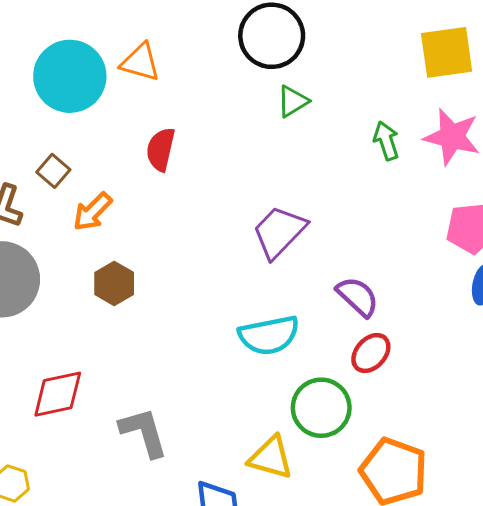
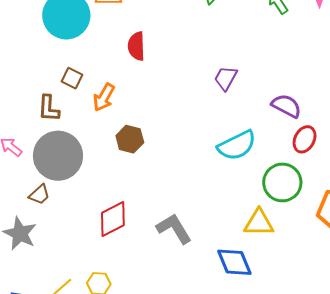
purple trapezoid: (279, 232) -> (226, 78), size x0.7

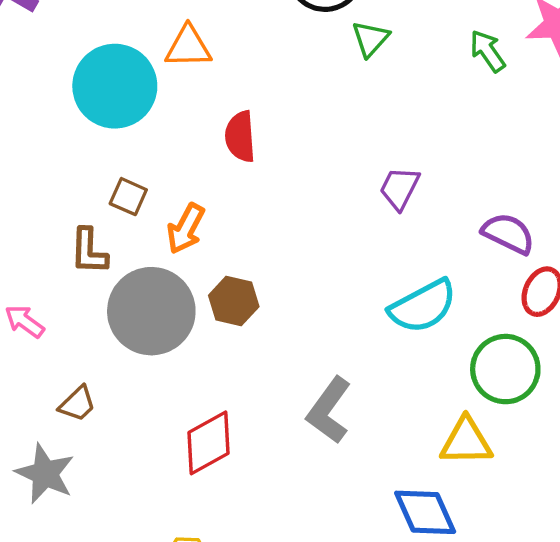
gray circle: (58, 156) -> (151, 311), moved
gray L-shape: (174, 228) -> (329, 410), moved, turned -111

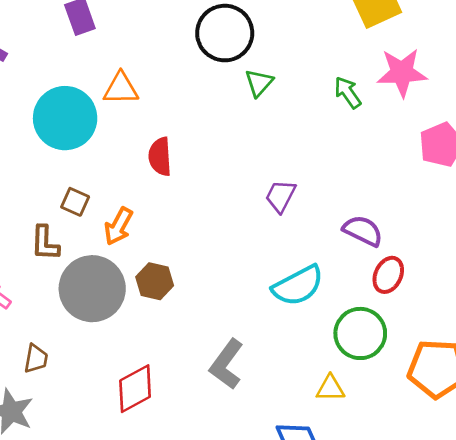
brown trapezoid: (77, 404) -> (36, 359), turned -36
yellow triangle: (466, 441) -> (330, 388), size x0.7

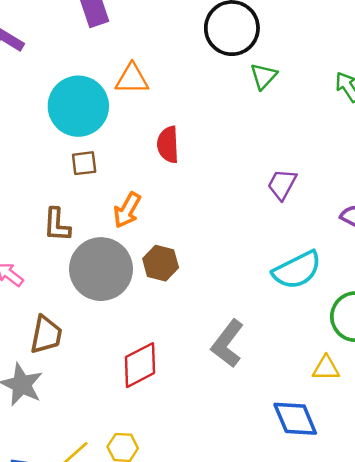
brown square: (75, 202) -> (84, 163), moved, turned -32
brown trapezoid: (36, 359) -> (46, 335), size x1.4

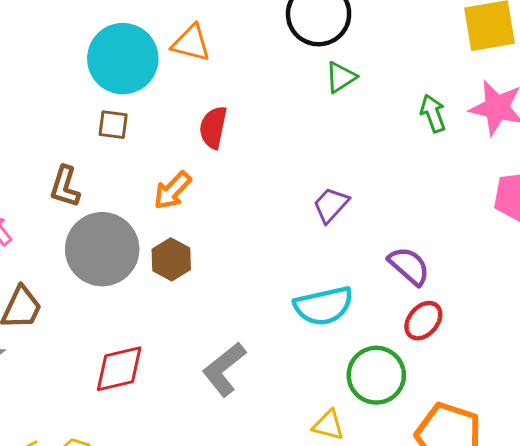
orange arrow: (127, 210) -> (172, 190), moved

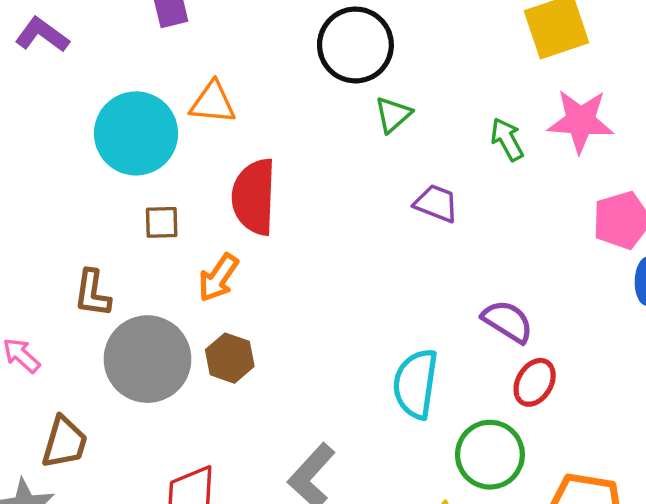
brown square: (113, 125) -> (162, 222), moved
red semicircle: (213, 127) -> (254, 197), size x1.5
purple trapezoid: (331, 205) -> (436, 203), moved, turned 78
cyan semicircle: (323, 306) -> (416, 384), turned 120

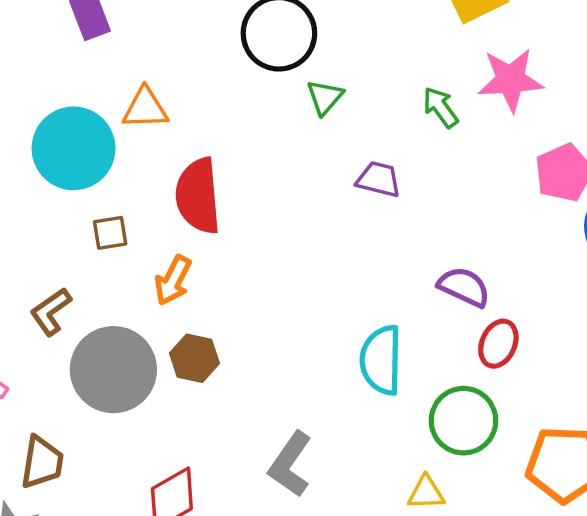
brown L-shape: (92, 293) -> (51, 312), turned 54

